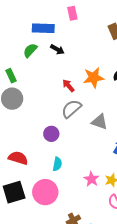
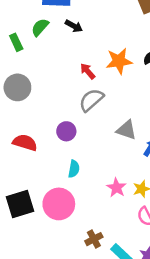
green rectangle: (11, 76) -> (16, 42), moved
gray triangle: (100, 122) -> (126, 130), moved
red semicircle: (18, 158) -> (25, 143), moved

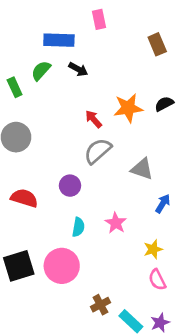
gray triangle: (126, 130) -> (142, 169), moved
pink star: (116, 188) -> (116, 223), moved

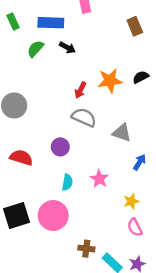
green rectangle: (15, 87) -> (13, 22), moved
red arrow: (94, 119) -> (80, 90), turned -112
gray semicircle: (98, 151) -> (84, 117), turned 65
brown cross: (100, 305) -> (86, 249), turned 35

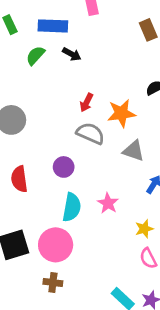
orange star: (110, 81) -> (121, 113), moved
red semicircle: (21, 158) -> (19, 179), turned -115
cyan semicircle: (67, 182) -> (72, 207), size x1.5
brown cross: (86, 249) -> (53, 282), moved

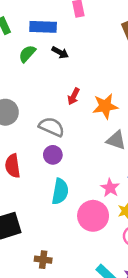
gray semicircle: (90, 133) -> (52, 127), moved
pink star: (108, 203) -> (110, 188), moved
pink circle: (56, 245) -> (93, 216), moved

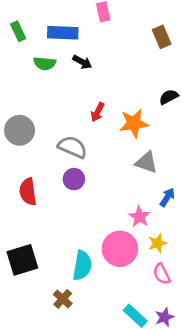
green semicircle: (27, 54) -> (45, 63), turned -126
cyan semicircle: (60, 191) -> (82, 266), moved
brown cross: (43, 260) -> (63, 299), turned 35

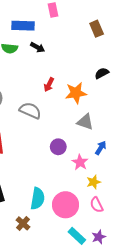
purple circle: (74, 179) -> (58, 147), moved
pink circle: (120, 249) -> (66, 205), moved

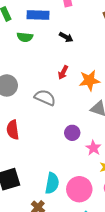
black arrow: (38, 47) -> (66, 37), moved

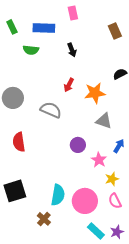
black arrow: (66, 37) -> (72, 50), turned 40

